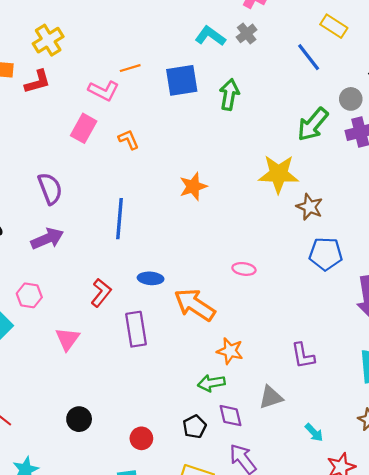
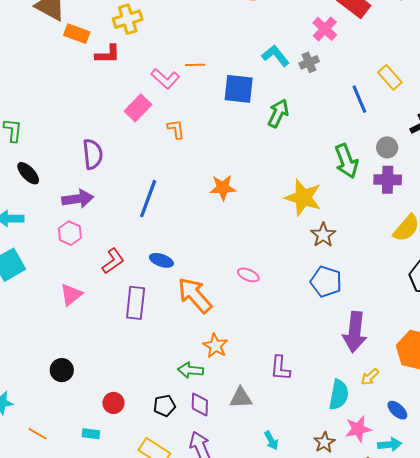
green arrow: (313, 124) -> (346, 161), turned -76
pink hexagon: (29, 295) -> (70, 233), moved

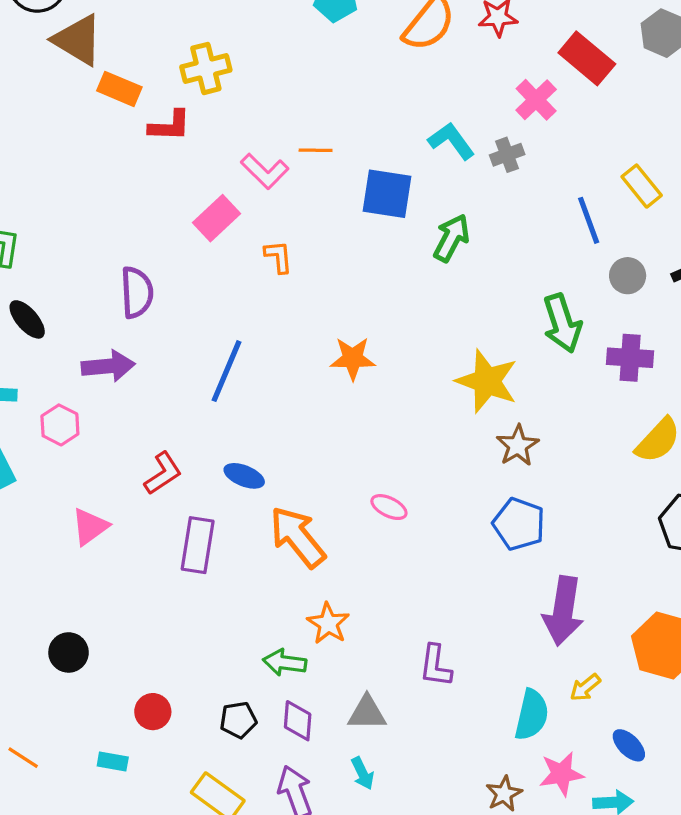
gray circle: (387, 147) -> (628, 276), moved
pink hexagon: (70, 233) -> (60, 425), moved
cyan arrow: (271, 441) -> (363, 773), moved

